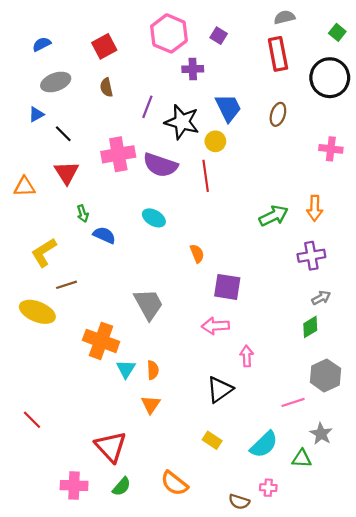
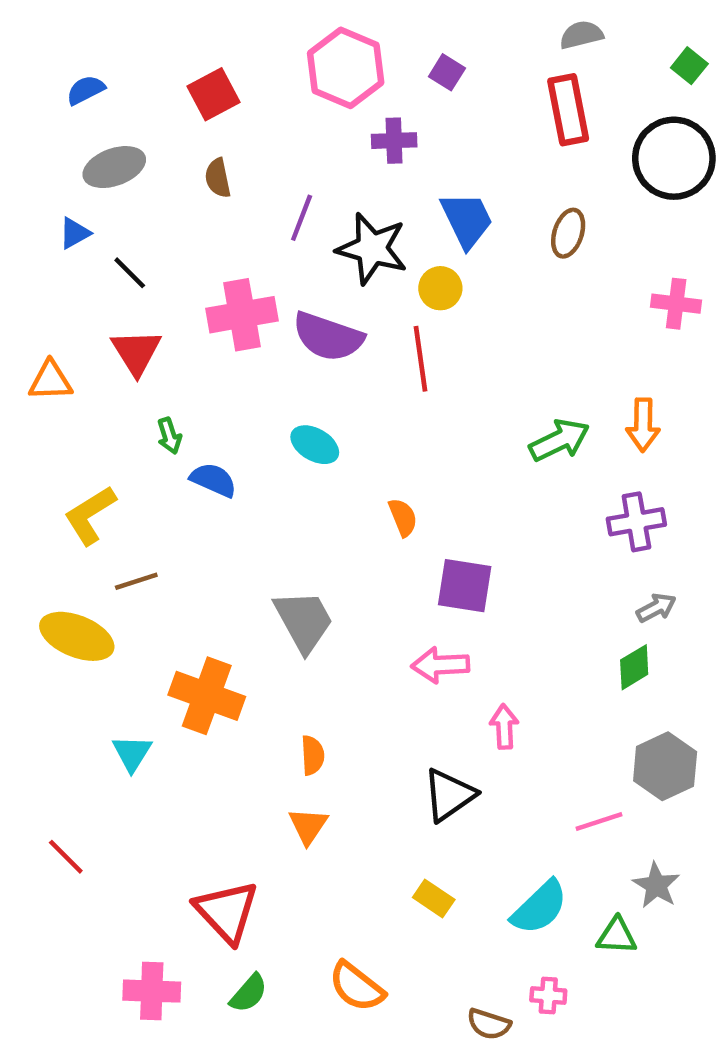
cyan triangle: (126, 369) -> (132, 753), moved

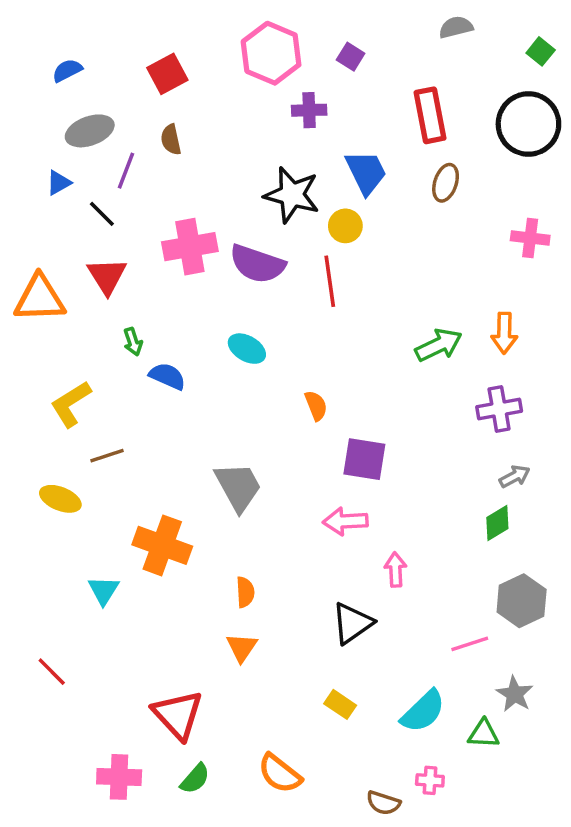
red rectangle: (568, 110) -> (430, 115), moved
purple line: (302, 218) -> (126, 171), moved
orange triangle: (50, 381) -> (40, 298), size x1.5
yellow ellipse: (77, 636) -> (60, 499), size x0.7

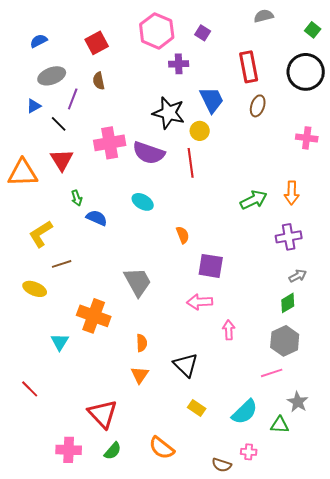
gray hexagon: (522, 601) -> (285, 341), moved
black triangle: (352, 623) -> (186, 365), moved, turned -40

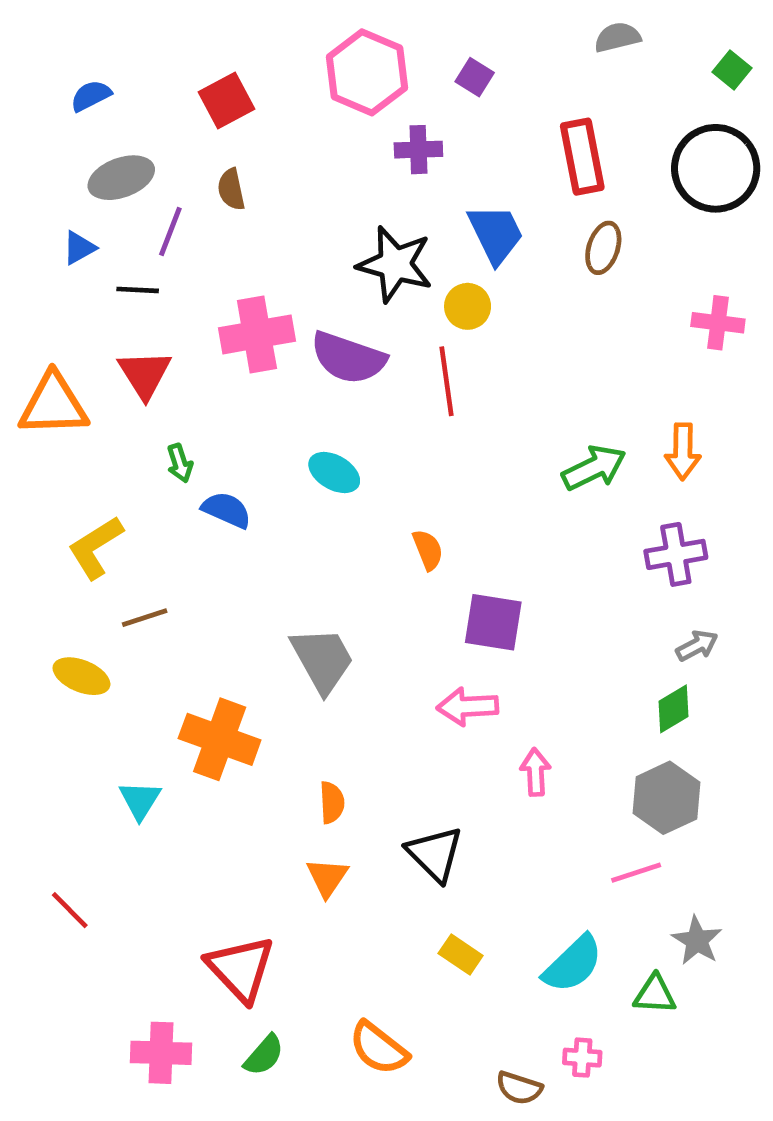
black line: (59, 124) -> (138, 290), turned -42

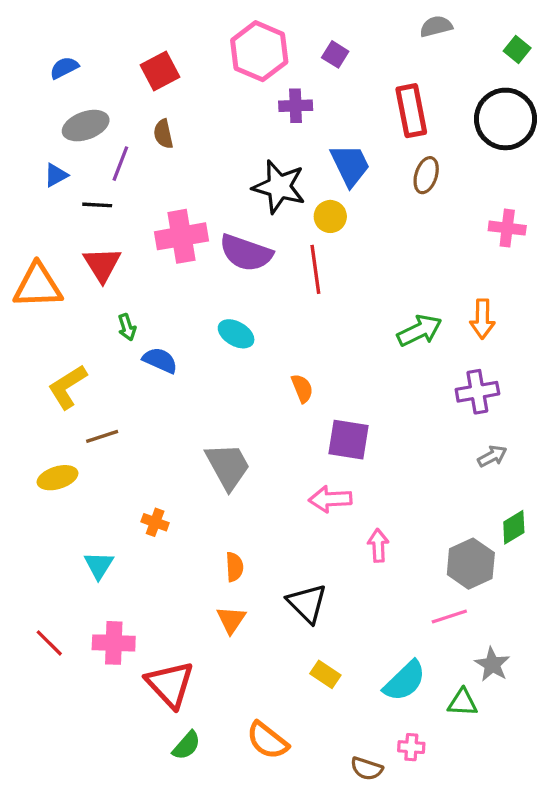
yellow ellipse: (81, 676) -> (58, 478), turned -39
green diamond: (674, 709) -> (514, 527), moved
orange cross: (220, 739) -> (155, 522), size x0.5
pink cross: (161, 1053) -> (114, 643), moved

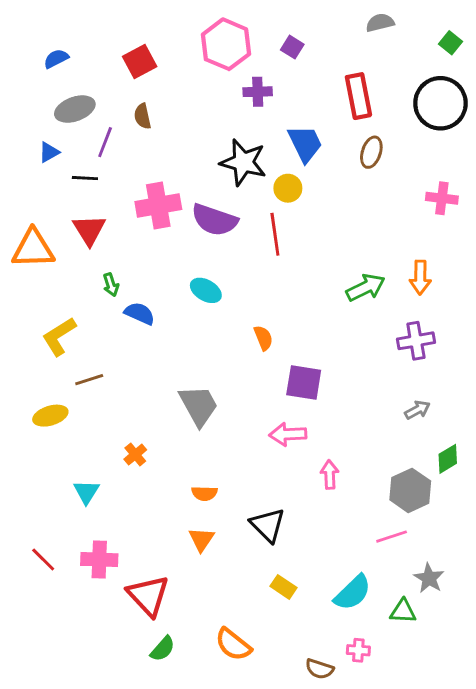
gray arrow: (492, 456) -> (417, 410), moved
orange cross: (155, 522) -> (135, 454), turned 30
orange semicircle: (234, 567) -> (204, 493), turned 95

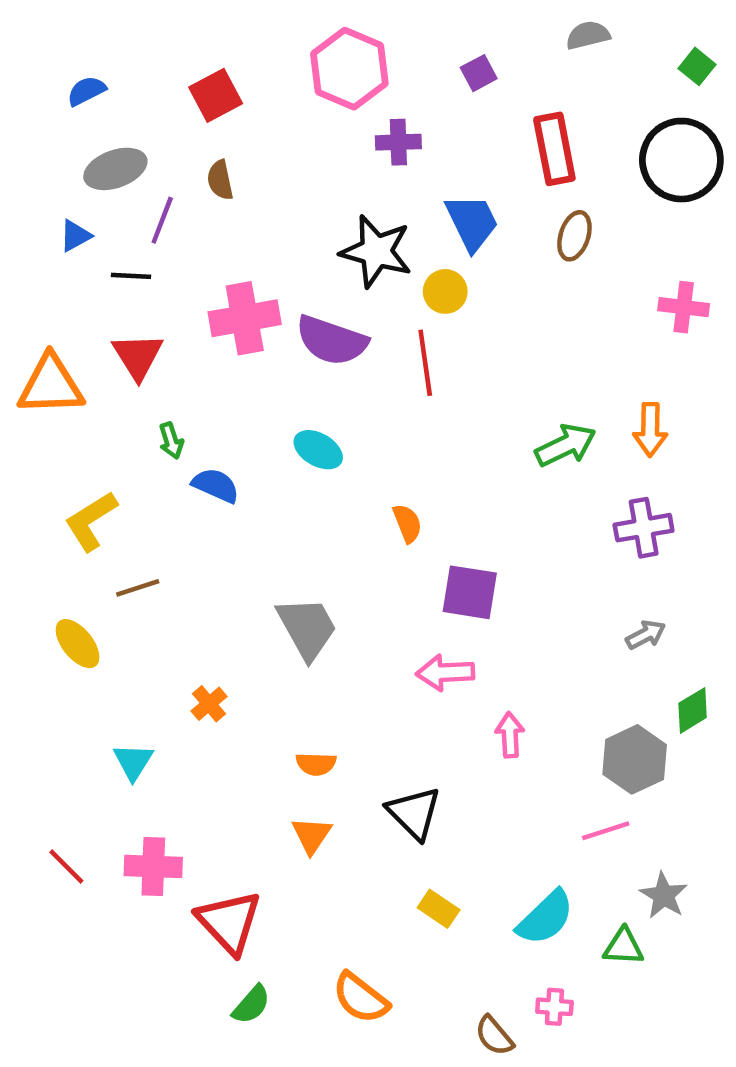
purple square: (292, 47) -> (479, 73), moved, turned 30
yellow ellipse: (50, 416) -> (78, 644), turned 68
brown semicircle: (320, 669) -> (494, 1036), turned 32

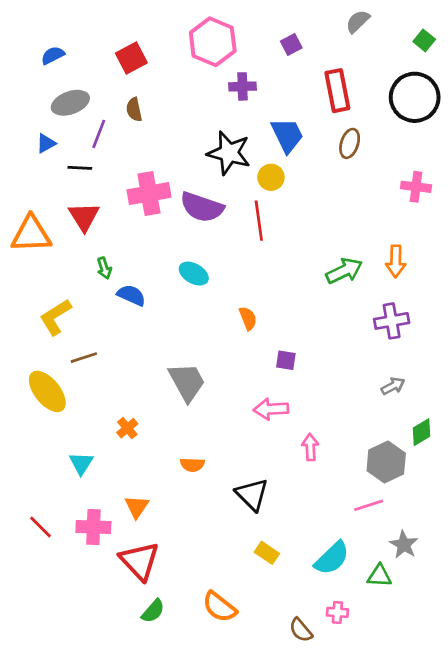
gray semicircle: (588, 35) -> (358, 21), turned -30
purple square: (470, 592) -> (286, 360), size x0.6
yellow ellipse: (78, 644) -> (47, 391), size x1.4
orange triangle: (312, 835) -> (137, 507), moved

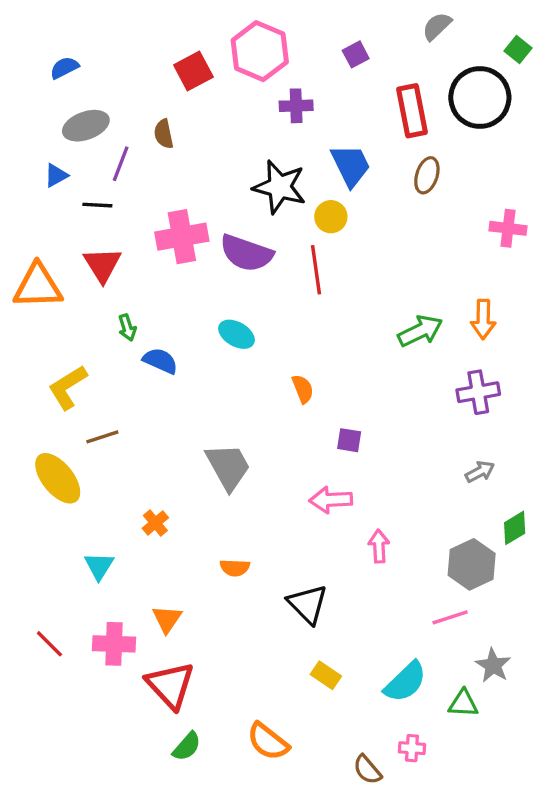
red square: (131, 58) -> (193, 71), moved
black circle: (415, 97) -> (480, 97), moved

